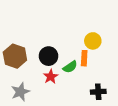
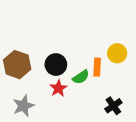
yellow circle: (93, 41) -> (117, 53), moved
black cross: (98, 92) -> (113, 106), turned -32

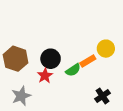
orange rectangle: (97, 67) -> (88, 61), turned 56
red star: (58, 88) -> (45, 76), moved

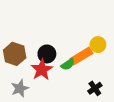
orange rectangle: (88, 61) -> (81, 56), size x1.5
red star: (45, 76) -> (42, 70), size x1.5

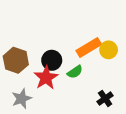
orange rectangle: (81, 56) -> (89, 48), moved

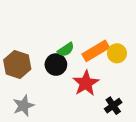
green semicircle: (75, 72) -> (66, 50), moved
red star: (46, 78) -> (86, 83), moved

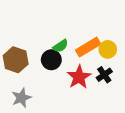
black cross: (113, 106) -> (104, 75), moved

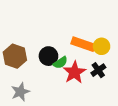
green semicircle: (61, 46) -> (60, 63), moved
orange rectangle: (88, 47) -> (83, 44), turned 50

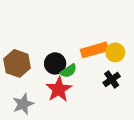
orange rectangle: (83, 44) -> (94, 50), turned -35
red star: (74, 72) -> (59, 89), moved

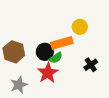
orange rectangle: (94, 50) -> (62, 43), moved
yellow circle: (115, 52) -> (80, 27), moved

